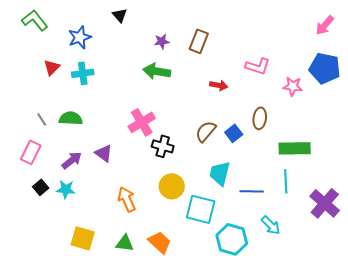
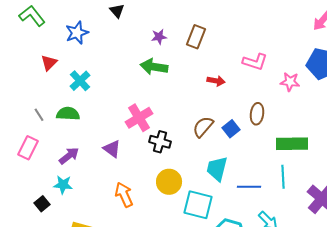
cyan cross: (83, 73) -> (80, 81), moved, turned -35
purple triangle: (104, 153) -> (112, 149), moved
black square: (41, 187) -> (42, 204), moved

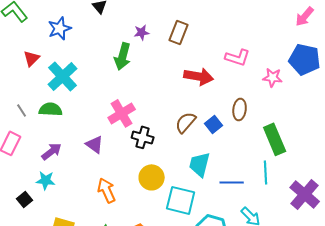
green arrow: (154, 67) -> (123, 56), moved, turned -84
cyan cross: (80, 81) -> (63, 76), size x1.4
red arrow: (216, 81) -> (199, 76), size x1.6
green rectangle: (292, 144) -> (275, 139), turned 68

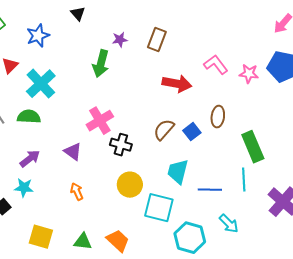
pink L-shape: (238, 57) -> (216, 65), turned -145
pink star: (273, 77) -> (249, 74), moved
orange arrow: (107, 190) -> (77, 192), moved, size x0.7

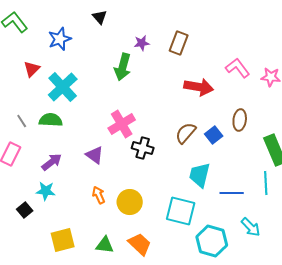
yellow circle: (130, 185) -> (130, 202), moved
yellow square: (41, 237) -> (63, 240), turned -30

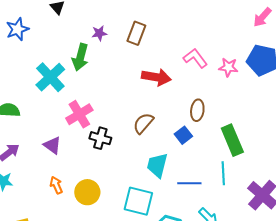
cyan cross: (63, 87) -> (50, 77), moved
blue square: (214, 135) -> (183, 135), moved

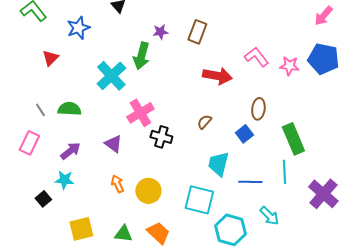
brown semicircle: (143, 123) -> (204, 122), size x0.7

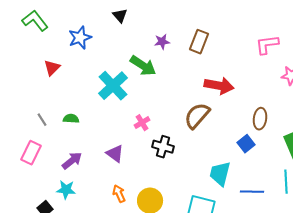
green arrow: (141, 56) -> (143, 66), turned -72
pink L-shape: (256, 57) -> (267, 45), moved, turned -60
green semicircle: (69, 109) -> (71, 119), size x0.7
pink cross: (140, 113) -> (142, 123), size x0.6
brown semicircle: (204, 122) -> (197, 116), moved, size x1.8

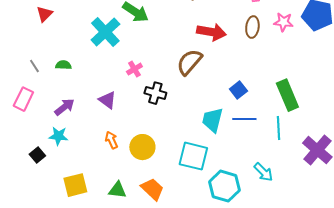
brown ellipse: (260, 119) -> (252, 27), moved
blue line: (252, 192) -> (244, 119), moved

